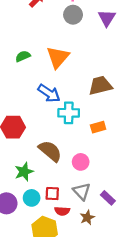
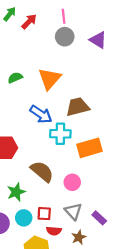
purple triangle: (107, 18) -> (98, 40), turned -30
brown trapezoid: (100, 86) -> (78, 107), moved
orange rectangle: (98, 127) -> (89, 148), size x1.6

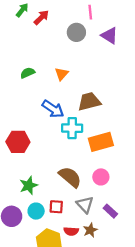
pink line: (64, 16) -> (90, 12), moved
orange triangle: (50, 79) -> (62, 74), size x0.6
brown semicircle: (42, 171) -> (70, 177), moved
pink circle: (72, 182) -> (101, 177), moved
red semicircle: (54, 231) -> (71, 231), moved

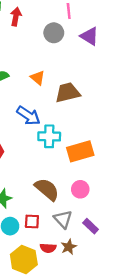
red arrow: (41, 17) -> (16, 17), turned -35
orange triangle: (62, 74) -> (38, 78), turned -32
brown trapezoid: (89, 101) -> (68, 93), moved

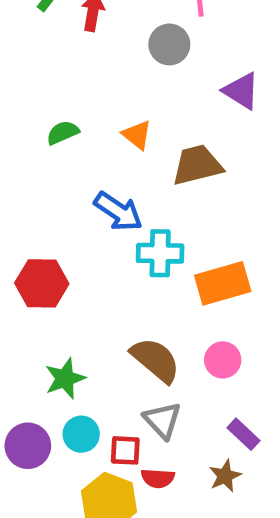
purple triangle: (89, 36) -> (241, 91), moved
gray triangle: (63, 219) -> (162, 420), moved
red square: (32, 222) -> (125, 450), moved
brown star: (69, 247) -> (225, 476), moved

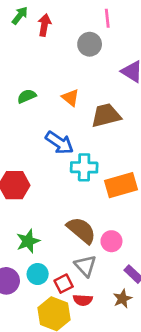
pink circle: (223, 360) -> (111, 241), moved
red square: (125, 450) -> (64, 284), turned -30

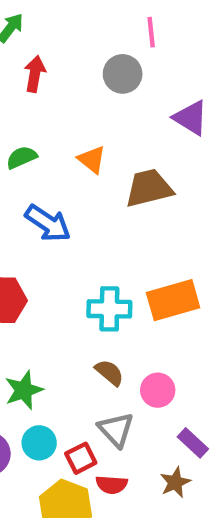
red arrow: (44, 25) -> (35, 74), moved
blue arrow: (59, 143) -> (48, 223), moved
cyan cross: (84, 167) -> (109, 309), moved
brown semicircle: (81, 230) -> (109, 373), size x0.6

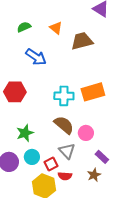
brown semicircle: (109, 373) -> (64, 125), size x1.5

